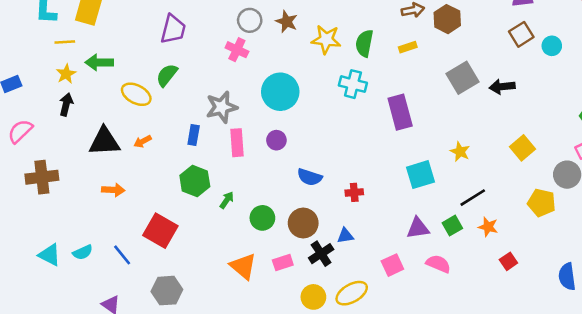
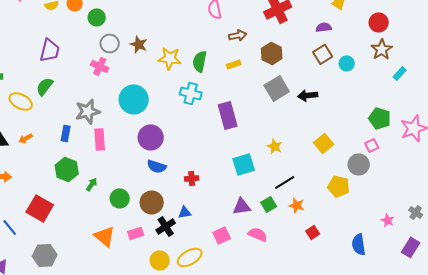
brown hexagon: (447, 19) -> (272, 53), moved
purple circle: (276, 140) -> (151, 137), moved, size x1.6

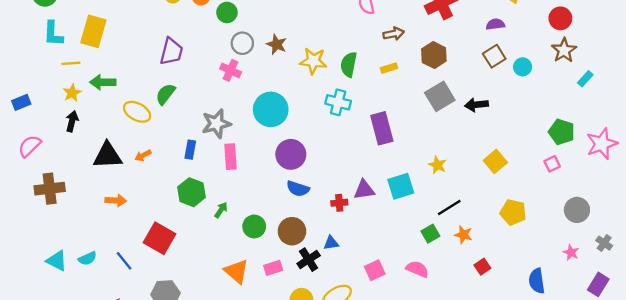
gray circle: (359, 164) -> (577, 210), moved
purple triangle: (242, 206) -> (364, 190), moved

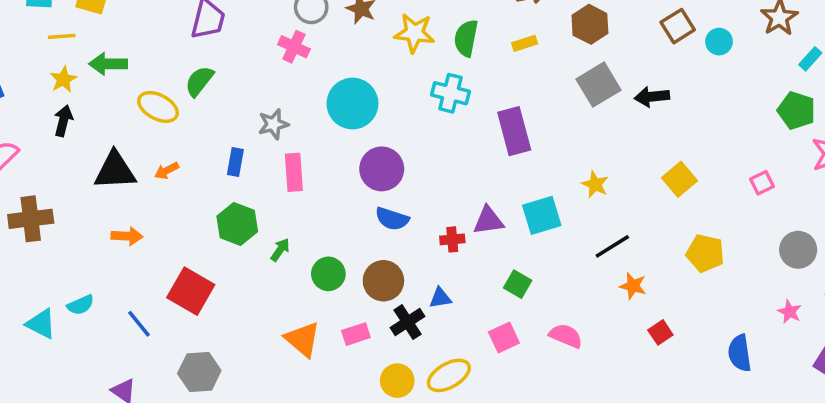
gray star: (216, 124) -> (273, 124), size x0.7
green pentagon: (562, 132) -> (796, 110), moved
green square: (430, 234) -> (518, 284), moved, turned -30
cyan semicircle: (87, 258) -> (81, 305), moved

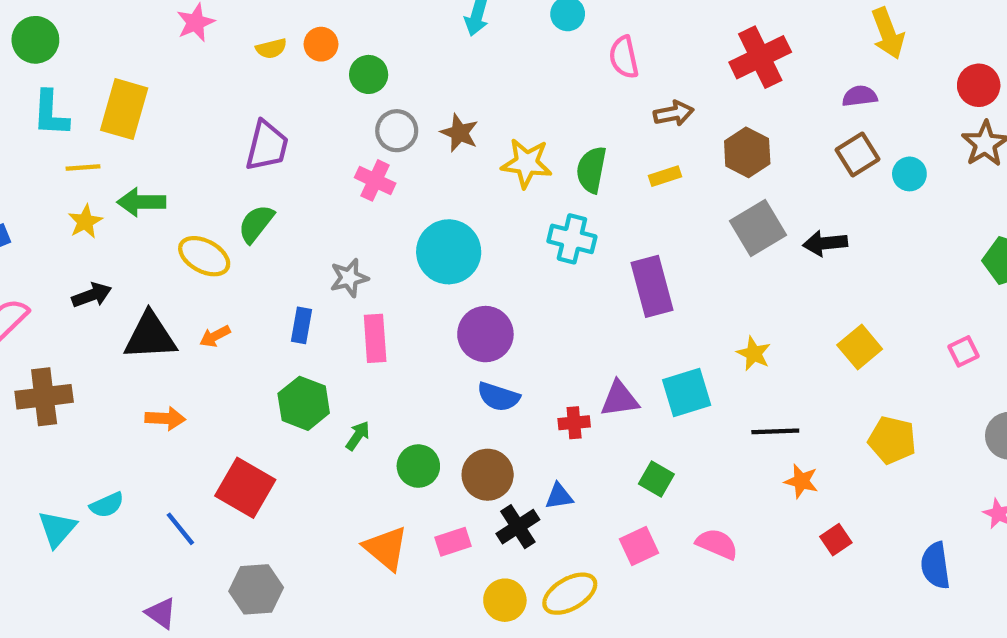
black arrow: (63, 121) -> (92, 295), moved, turned 56
black line: (612, 246) -> (775, 431), turned 30
cyan triangle: (41, 324) -> (57, 529), turned 44

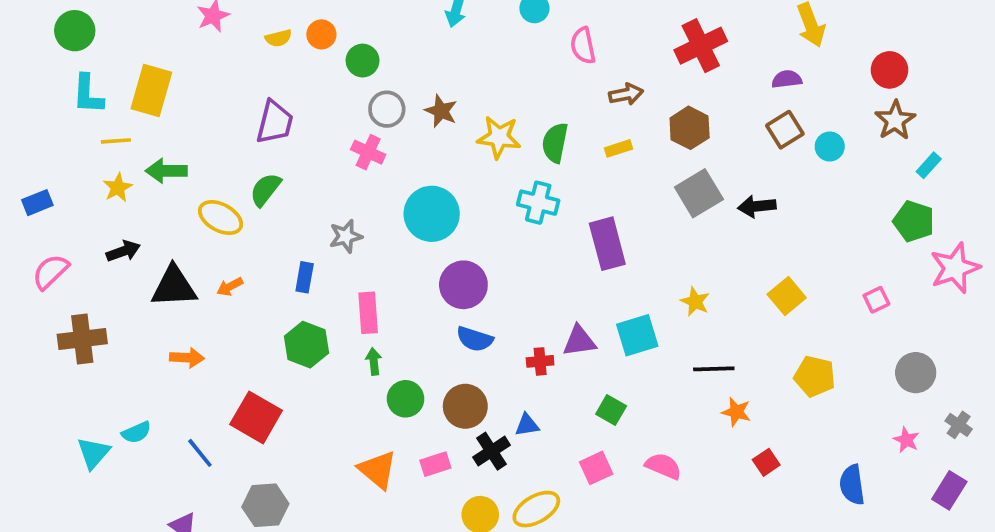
pink rectangle: (375, 338) -> (368, 313), moved
green arrow: (358, 436) -> (374, 361), moved, turned -40

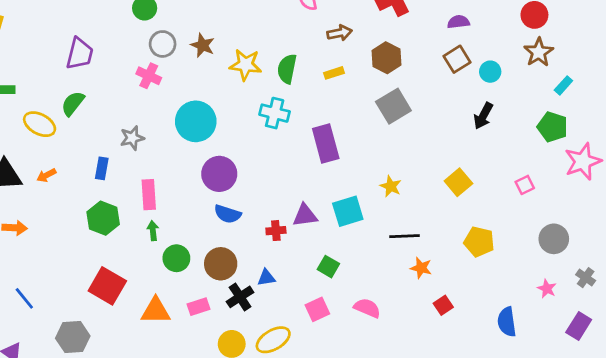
black arrow: (757, 206) -> (483, 116), moved, turned -56
red square: (256, 417) -> (107, 286), moved
orange triangle: (377, 470) -> (156, 311), turned -40

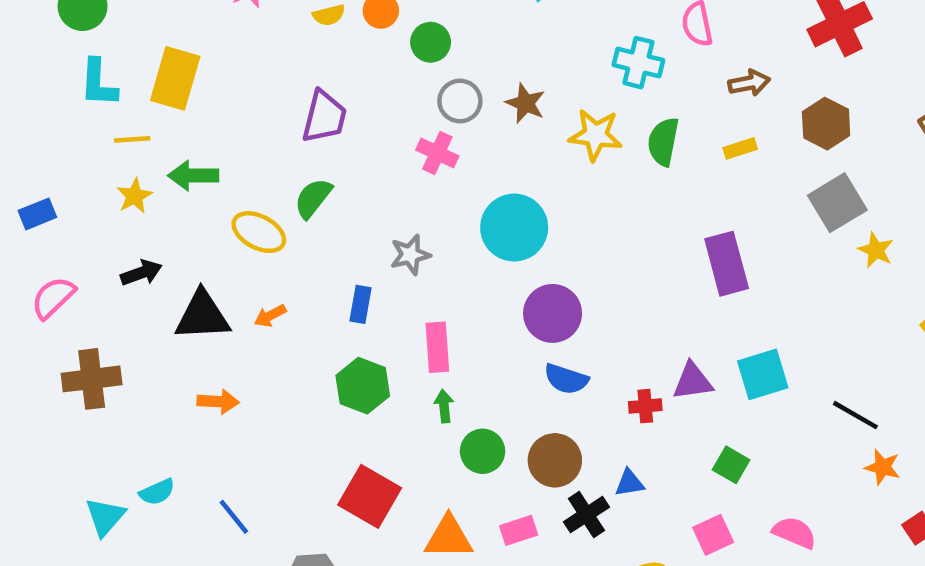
cyan cross: (275, 113) -> (638, 63), moved
yellow star: (391, 186) -> (876, 250), moved
black line: (404, 236) -> (855, 415), turned 32

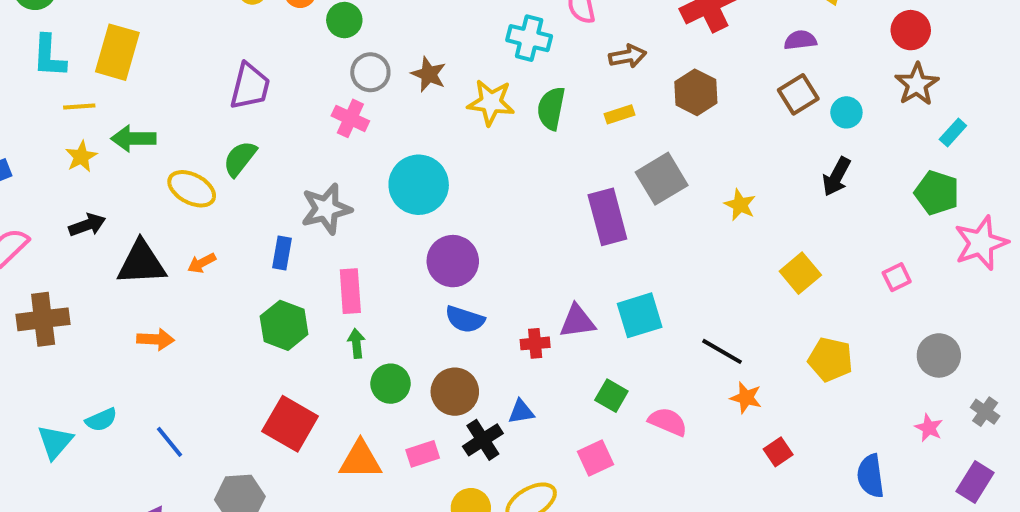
gray square: (837, 203) -> (662, 179), moved
gray star: (410, 255) -> (326, 209), size x1.4
pink semicircle: (794, 533) -> (668, 422), moved

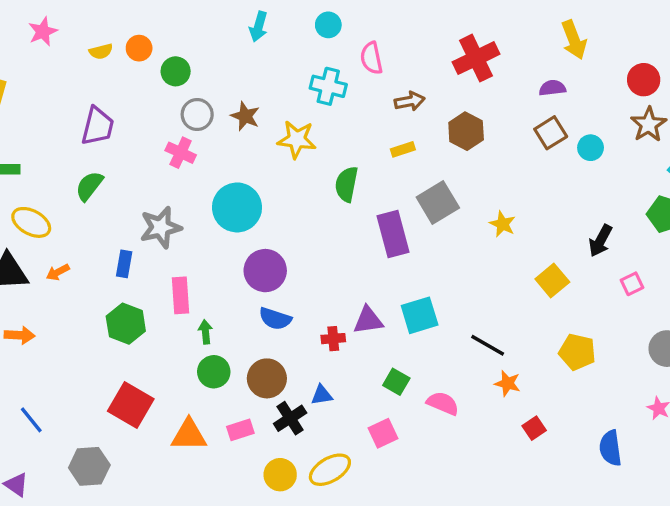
green semicircle: (551, 108) -> (347, 184), moved
black arrow: (836, 177) -> (600, 241), moved
yellow ellipse: (192, 189) -> (31, 222), moved
green arrow: (356, 343) -> (205, 332), moved

